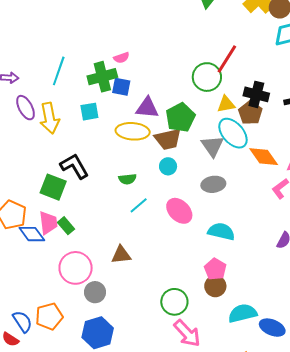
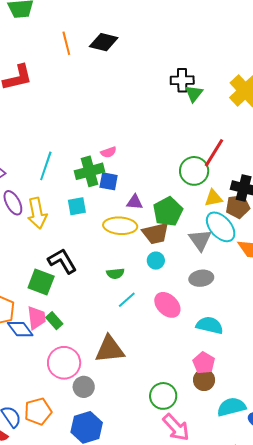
purple triangle: (147, 108) -> (135, 202), size x0.7
brown pentagon: (250, 113) -> (238, 207), turned 30
brown triangle: (121, 255) -> (110, 349), size x1.5

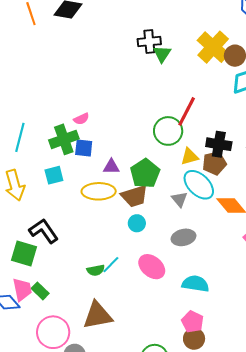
gray triangle: (200, 240) -> (179, 199), size x0.7
green semicircle: (115, 273) -> (96, 270), moved

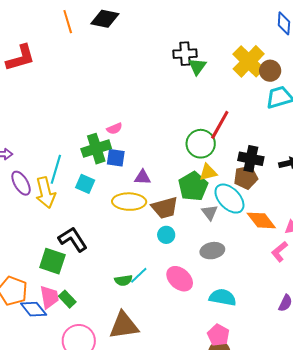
cyan line: (20, 137) -> (56, 169), moved
yellow triangle: (189, 157) -> (208, 172), moved
green pentagon: (145, 173) -> (193, 186), moved
cyan square: (54, 175) -> (85, 184), turned 36

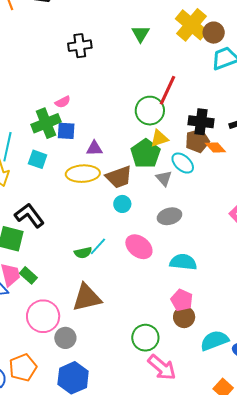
black cross: (185, 54) -> (80, 46), moved
cyan ellipse: (229, 199) -> (183, 163), size x0.7
orange diamond: (261, 220) -> (215, 148), moved, size x0.7

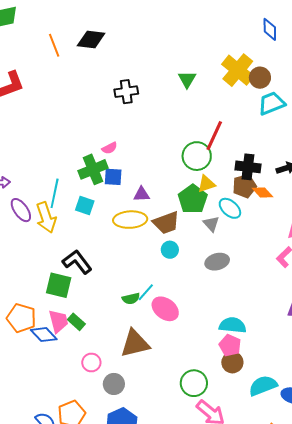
pink ellipse: (139, 247) -> (165, 309), moved
cyan semicircle: (183, 262) -> (233, 325), moved
pink circle: (43, 316) -> (91, 362), size x0.6

